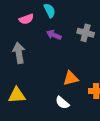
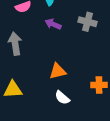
orange triangle: (71, 78) -> (58, 71), moved

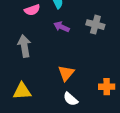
orange triangle: (58, 71) -> (66, 73), turned -36

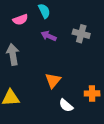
white semicircle: (71, 99) -> (66, 105), moved

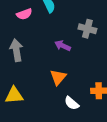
purple arrow: (49, 36) -> (63, 46), moved

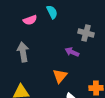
purple arrow: (63, 46) -> (72, 52), moved

